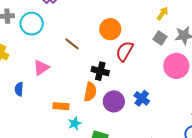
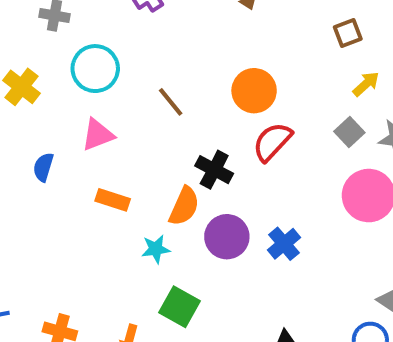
cyan circle: (32, 24) -> (95, 69), moved
orange rectangle: (61, 106) -> (113, 200), moved
cyan star: (75, 123) -> (156, 249), moved

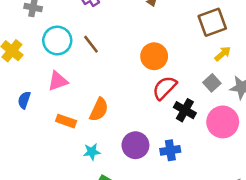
brown square: (348, 33) -> (212, 22), size x1.6
brown line: (171, 102) -> (91, 44), moved
black cross: (214, 170) -> (185, 110), moved
orange semicircle: (184, 206) -> (99, 110), moved
blue cross: (284, 244) -> (170, 150), turned 30

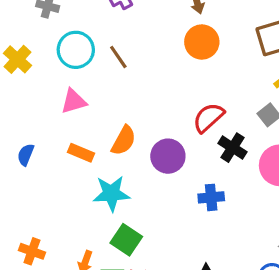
orange circle: (154, 56) -> (202, 42), moved
blue semicircle: (24, 100) -> (26, 155), moved
purple circle: (135, 145) -> (168, 156), moved
cyan star: (92, 152) -> (111, 194), size x1.6

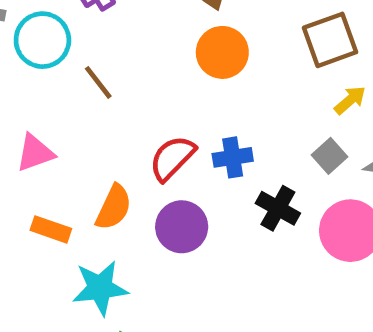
cyan circle: (76, 50) -> (42, 40), moved
red semicircle: (208, 118) -> (172, 158), moved
blue cross: (211, 197) -> (233, 157), moved

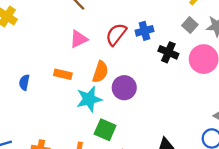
pink triangle: (35, 153) -> (79, 39), moved
orange semicircle: (114, 207) -> (100, 72), moved
purple circle: (182, 227) -> (124, 88), moved

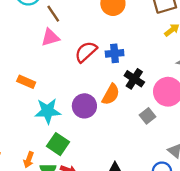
gray square: (190, 25) -> (147, 116), moved
pink triangle: (79, 39) -> (50, 37), moved
orange semicircle: (100, 72) -> (111, 94), moved

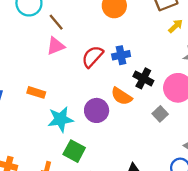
orange semicircle: (111, 94) -> (121, 96), turned 100

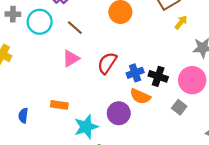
brown line: (56, 22) -> (75, 28), moved
blue cross: (121, 55) -> (135, 73), moved

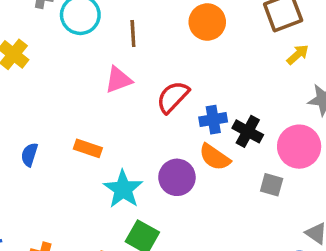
brown line: (75, 28) -> (133, 34), turned 35
gray square: (179, 107) -> (272, 185), turned -32
cyan star: (86, 127) -> (123, 189), turned -30

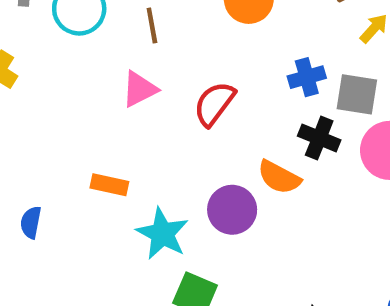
blue cross: (213, 120) -> (307, 77), moved
blue semicircle: (29, 155) -> (31, 222), moved
gray square: (272, 185) -> (357, 94), moved, size x1.4

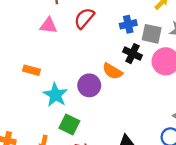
pink triangle: (139, 89) -> (48, 26), turned 30
red semicircle: (214, 104) -> (84, 18), moved

